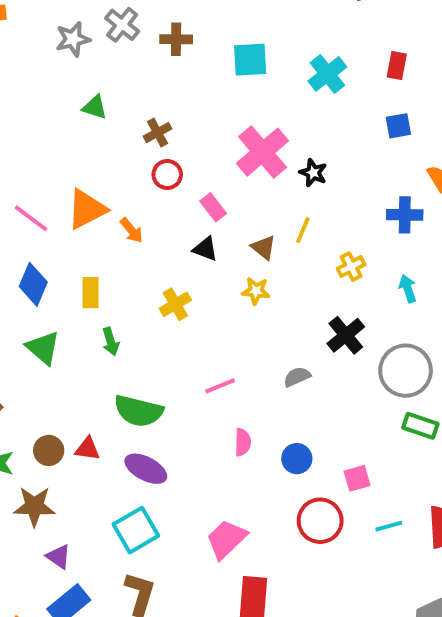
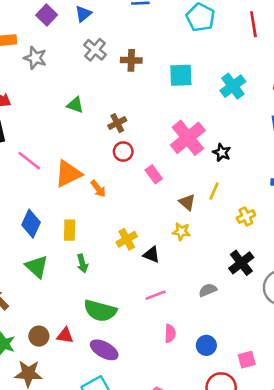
gray star: (73, 39) -> (35, 58), moved, turned 30
pink line: (31, 218) -> (29, 161), moved
black triangle: (205, 249) -> (151, 255), moved

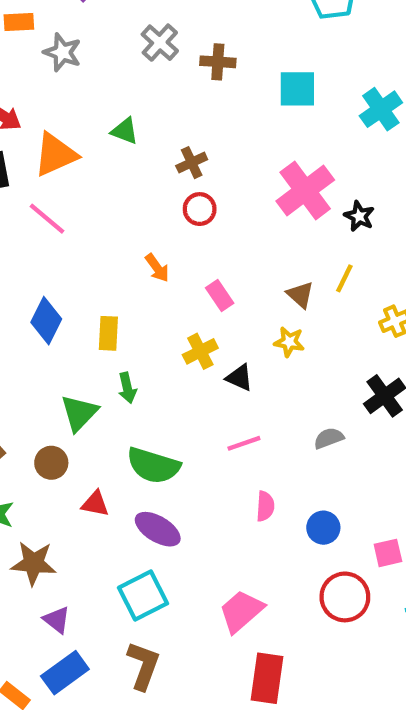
orange triangle: (68, 174) -> (55, 155), moved
pink rectangle: (154, 174) -> (220, 295), moved
green triangle: (37, 267) -> (79, 413), moved, turned 30
brown circle: (39, 336) -> (51, 463), moved

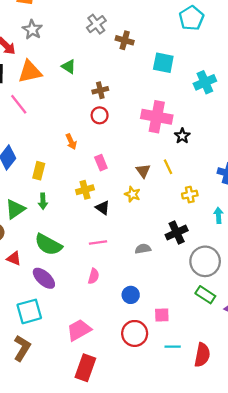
gray star: (62, 52) -> (32, 30), moved
pink cross: (305, 190) -> (157, 117), turned 36
yellow line: (344, 278) -> (168, 167), turned -63
pink semicircle: (265, 506) -> (94, 276), moved

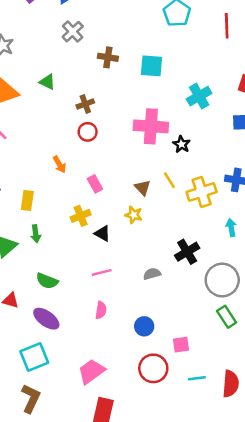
brown cross: (125, 40) -> (108, 57), moved
cyan cross: (205, 82) -> (199, 96), moved
yellow cross: (190, 195) -> (202, 192), moved, size x1.6
green semicircle: (48, 245) -> (47, 281), size x0.7
green rectangle: (205, 295) -> (227, 317), turned 30

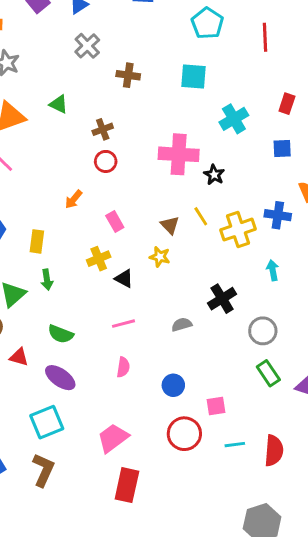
cyan square: (152, 66) -> (194, 76), moved
orange arrow: (59, 164) -> (74, 199), turned 72
gray circle: (222, 280) -> (263, 331), size x0.7

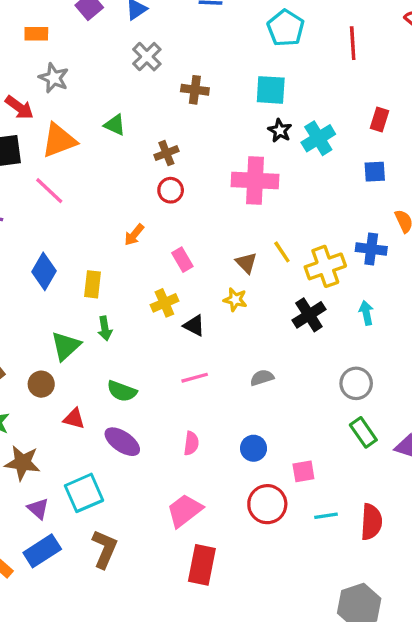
black star: (214, 175) -> (280, 131), moved
black cross: (222, 299) -> (309, 315), moved
pink semicircle: (123, 367) -> (191, 443), moved
cyan square: (47, 422) -> (84, 493), moved

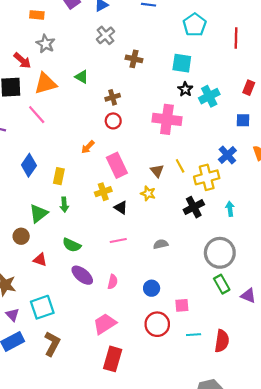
blue cross: (371, 249) -> (227, 155), moved, turned 36
pink rectangle: (182, 260) -> (117, 165), size x1.6
gray circle: (356, 383) -> (220, 253), size x1.5
purple ellipse: (122, 442) -> (82, 275), moved

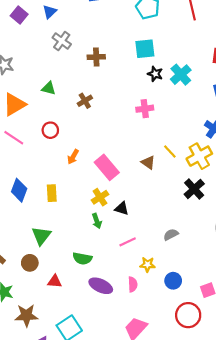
pink cross: (167, 119) -> (145, 109), size x0.6
red circle: (113, 121) -> (50, 130), moved
yellow star: (148, 193) -> (148, 265), moved
green arrow: (64, 205) -> (97, 221), moved

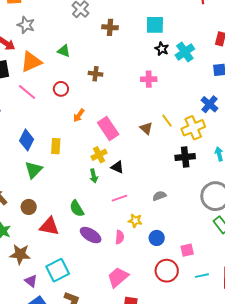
brown cross: (85, 101) -> (95, 74), moved, turned 32
black cross: (194, 189) -> (185, 157), turned 30
green triangle: (41, 236) -> (33, 170), moved
green semicircle: (82, 259) -> (77, 208), turned 42
red triangle: (55, 281) -> (49, 226), size x1.5

